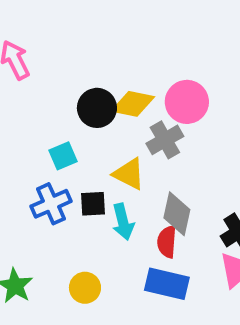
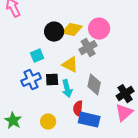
red semicircle: (167, 242) -> (78, 109), moved

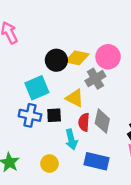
cyan square: (37, 56) -> (37, 88), size x1.5
blue cross: (31, 80) -> (30, 115), turned 36
cyan arrow: (67, 89) -> (71, 139), moved
red semicircle: (78, 109) -> (84, 122), moved

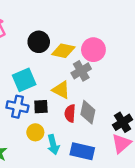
black circle: (56, 60) -> (39, 42), moved
cyan arrow: (71, 139) -> (53, 145), moved
yellow circle: (49, 164) -> (35, 132), moved

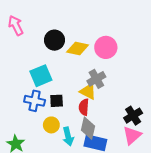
gray cross: (81, 71) -> (96, 79), moved
yellow triangle: (61, 90) -> (88, 91), moved
gray diamond: (88, 112) -> (88, 128), moved

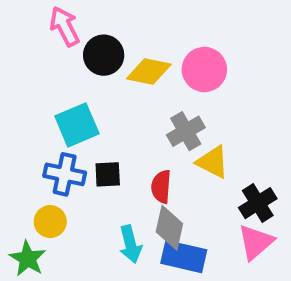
pink arrow: (16, 25) -> (65, 26), moved
yellow triangle: (88, 91) -> (213, 162), moved
yellow circle: (51, 125) -> (50, 222), moved

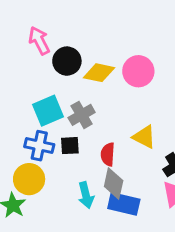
gray cross: (186, 131) -> (82, 115), moved
yellow circle: (50, 222) -> (29, 179), size x1.4

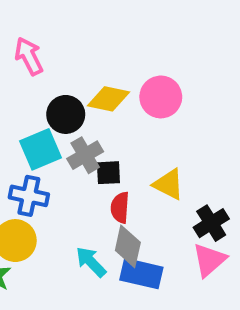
black circle: (67, 61) -> (66, 114), moved
black square: (70, 146) -> (108, 173), moved
cyan arrow: (86, 195) -> (91, 262), turned 150

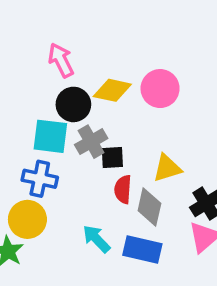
pink arrow: (29, 56) -> (61, 60), moved
cyan square: (40, 149) -> (50, 136), turned 30
yellow triangle: (169, 184) -> (167, 168), turned -44
gray diamond: (128, 246) -> (149, 207), moved

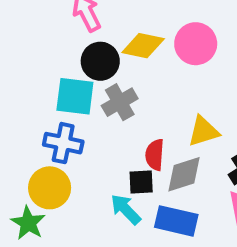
black square: (112, 157) -> (141, 182), moved
gray diamond: (149, 207) -> (184, 174), turned 60

